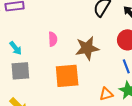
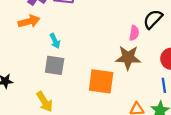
pink semicircle: (53, 39) -> (134, 33), moved

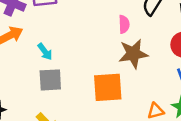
pink semicircle: (134, 33) -> (124, 24), moved

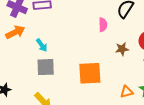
brown star: (133, 54) -> (122, 49), moved, size x0.6

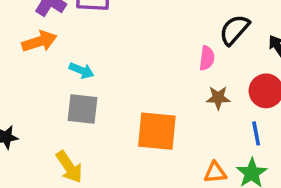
pink semicircle: (103, 25) -> (207, 58), moved
cyan arrow: (42, 45) -> (82, 70), turned -40

